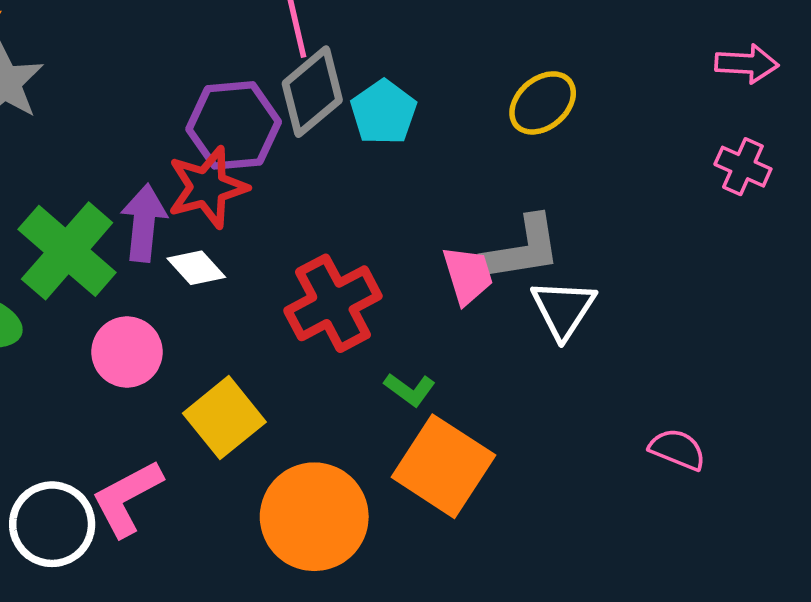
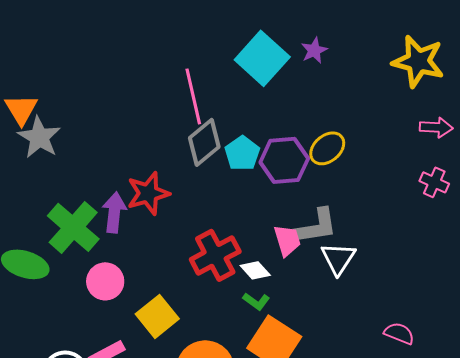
purple hexagon: (234, 125) -> (284, 160), moved
white diamond: (196, 268) -> (255, 270), moved

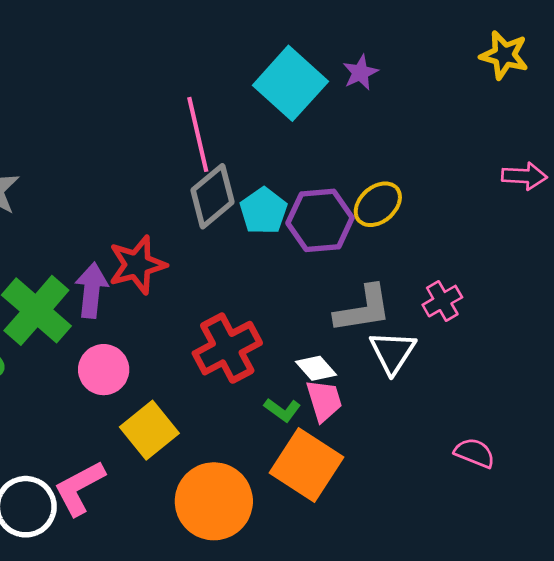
yellow star: (418, 61) -> (504, 55), moved, size x0.7
pink cross: (434, 182) -> (442, 301), moved, turned 36
pink trapezoid: (287, 240) -> (324, 401), moved
white diamond: (255, 270) -> (316, 368), moved
pink circle: (105, 281) -> (104, 370), moved

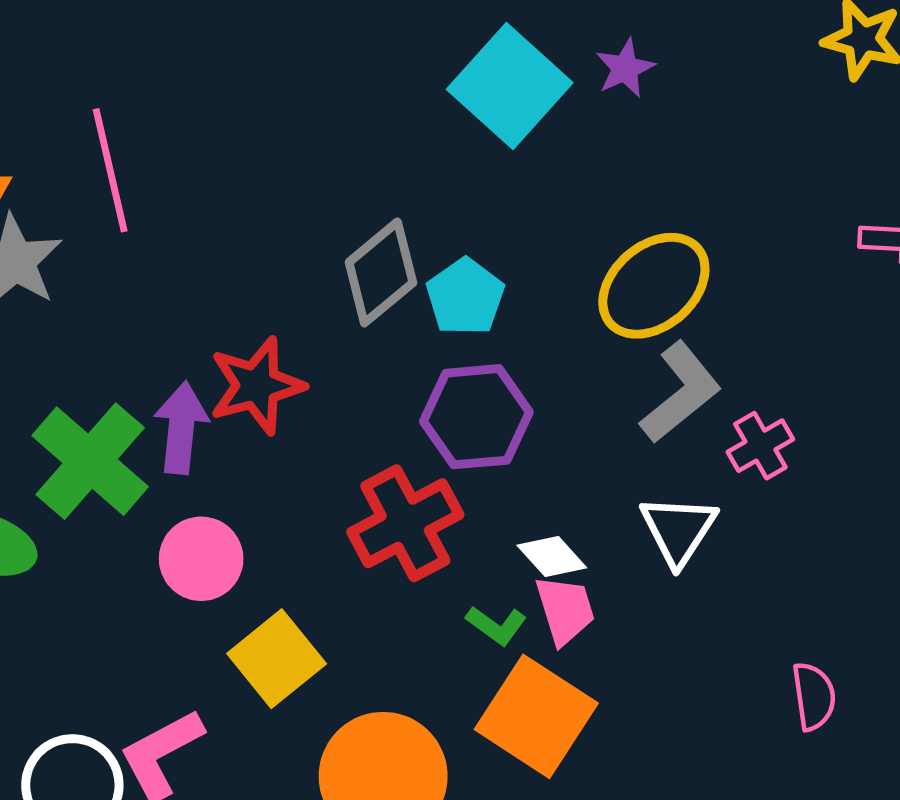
pink line: (198, 134) -> (110, 170), moved
yellow ellipse: (378, 204) -> (654, 286), size x1.4
purple hexagon: (320, 220) -> (476, 417), moved
gray L-shape: (363, 309) -> (681, 392), moved, turned -30
pink semicircle: (475, 453) -> (814, 696), turned 60

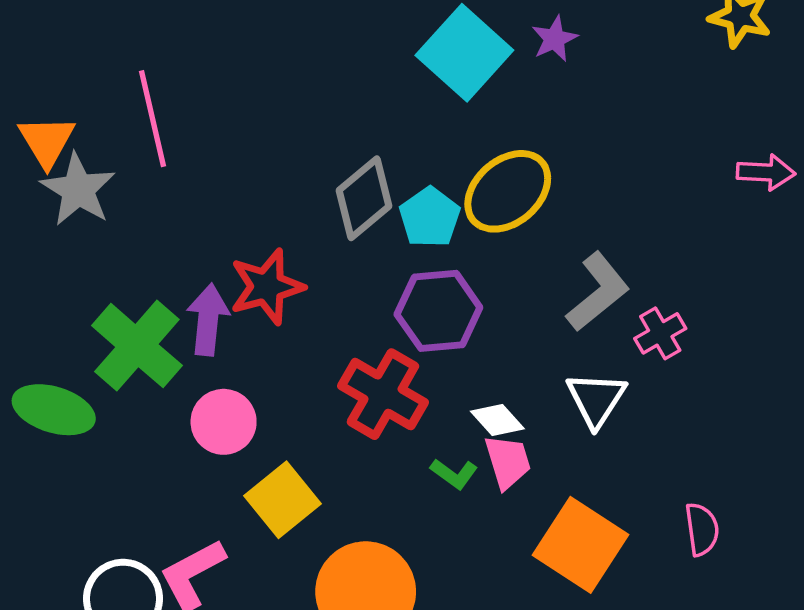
yellow ellipse: (654, 286) -> (508, 191), moved
red cross: (405, 523) -> (383, 394), turned -32
orange square: (536, 716) -> (581, 545), moved

